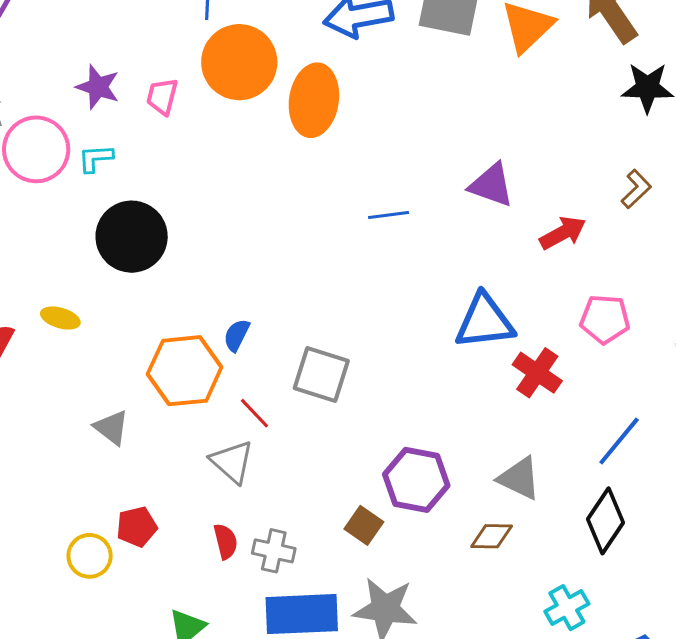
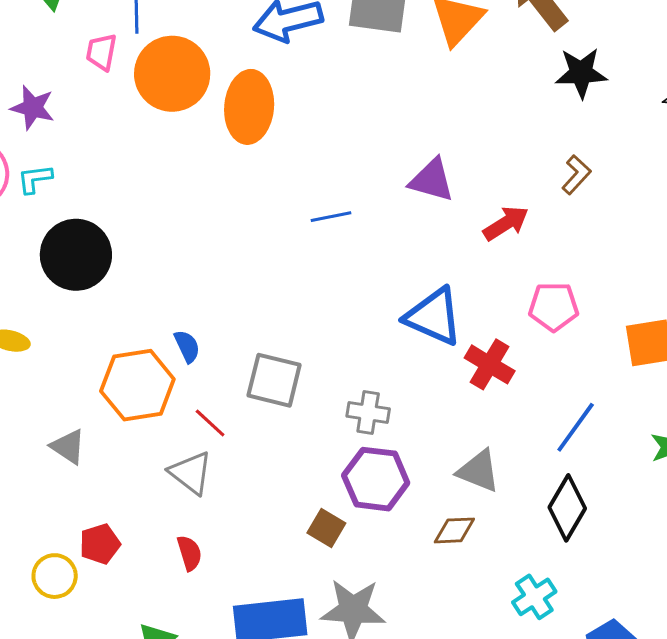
pink trapezoid: (162, 96) -> (101, 52), moved
blue triangle: (485, 321) -> (434, 317), turned 34
blue semicircle: (237, 335) -> (187, 346), turned 132
gray cross: (274, 551) -> (368, 412), moved

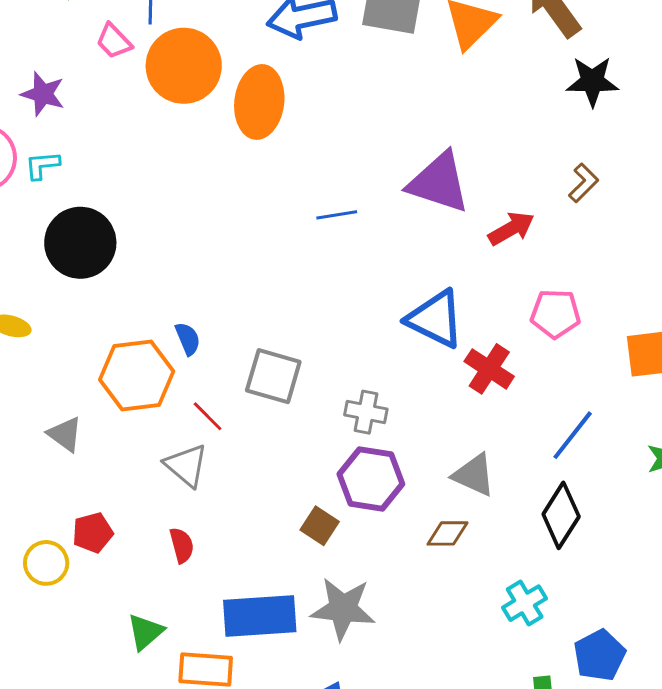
pink trapezoid: (101, 52) -> (114, 41), turned -57
purple triangle: (432, 180) -> (439, 183), size x1.4

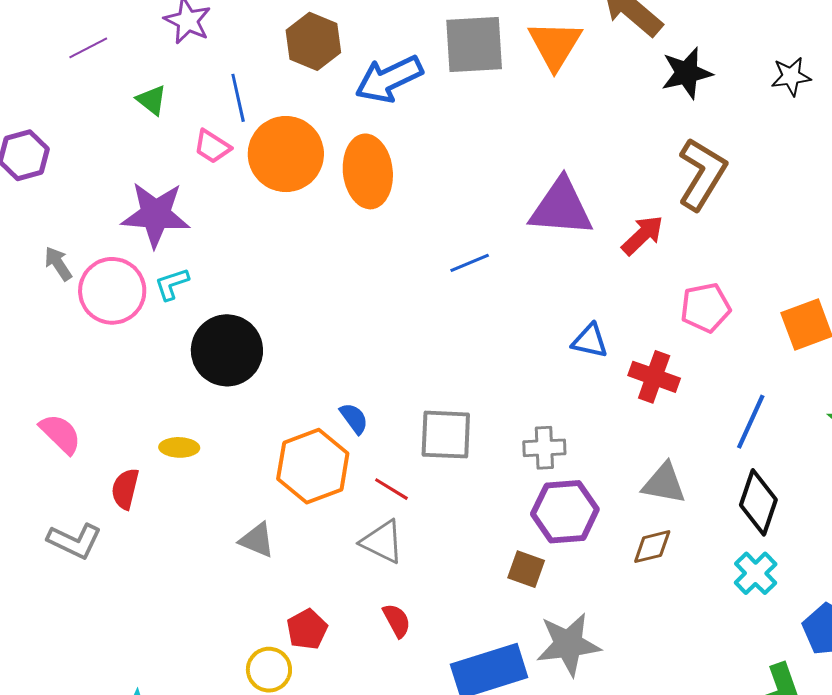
purple star: (43, 94) -> (156, 215), size x1.5
brown L-shape: (584, 183) -> (702, 174), size x1.8
blue triangle: (435, 319) -> (590, 341), size x0.6
cyan cross: (525, 603) -> (756, 573), moved

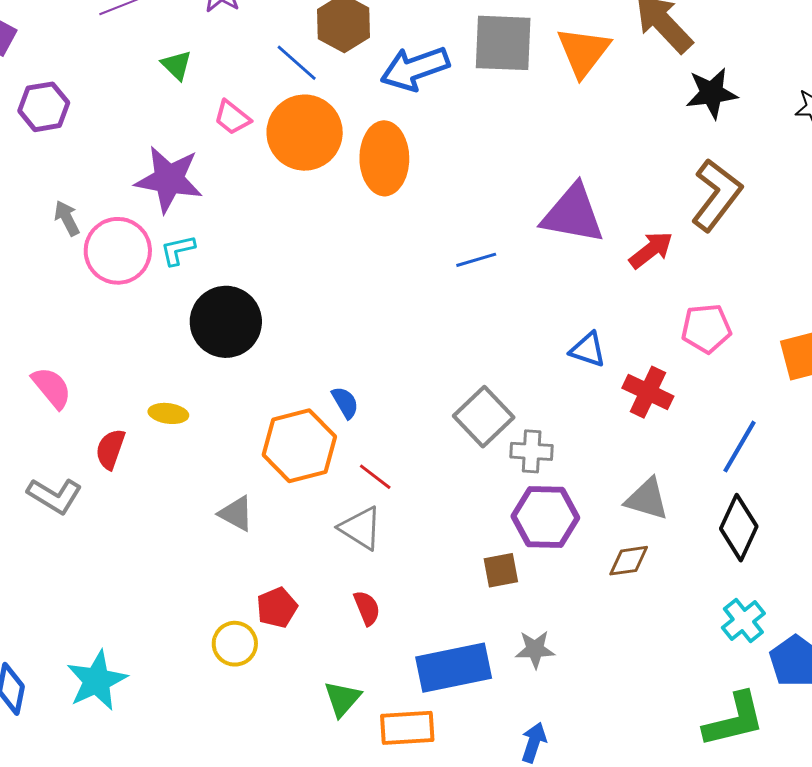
blue line: (238, 98) -> (297, 63), moved, turned -42
gray square: (446, 435) -> (484, 417), moved, turned 38
brown square: (526, 569) -> (501, 570), turned -36
cyan cross: (756, 573) -> (743, 620), moved
gray star: (568, 644) -> (535, 649), size x0.6

